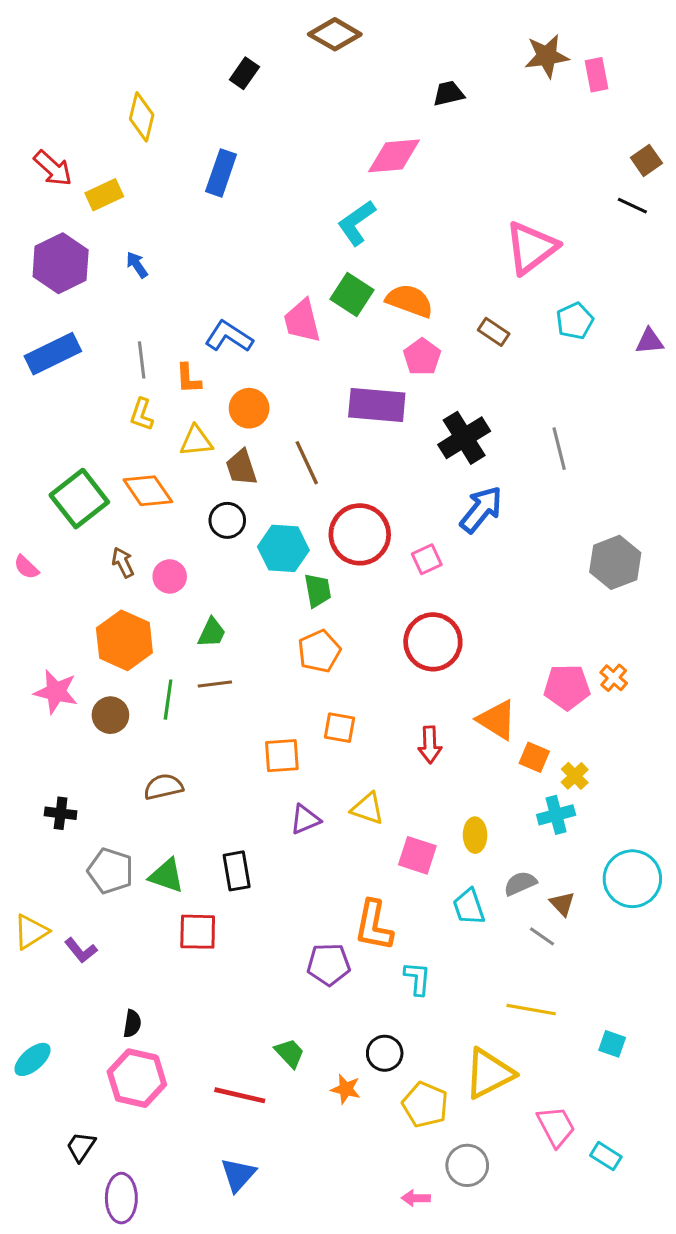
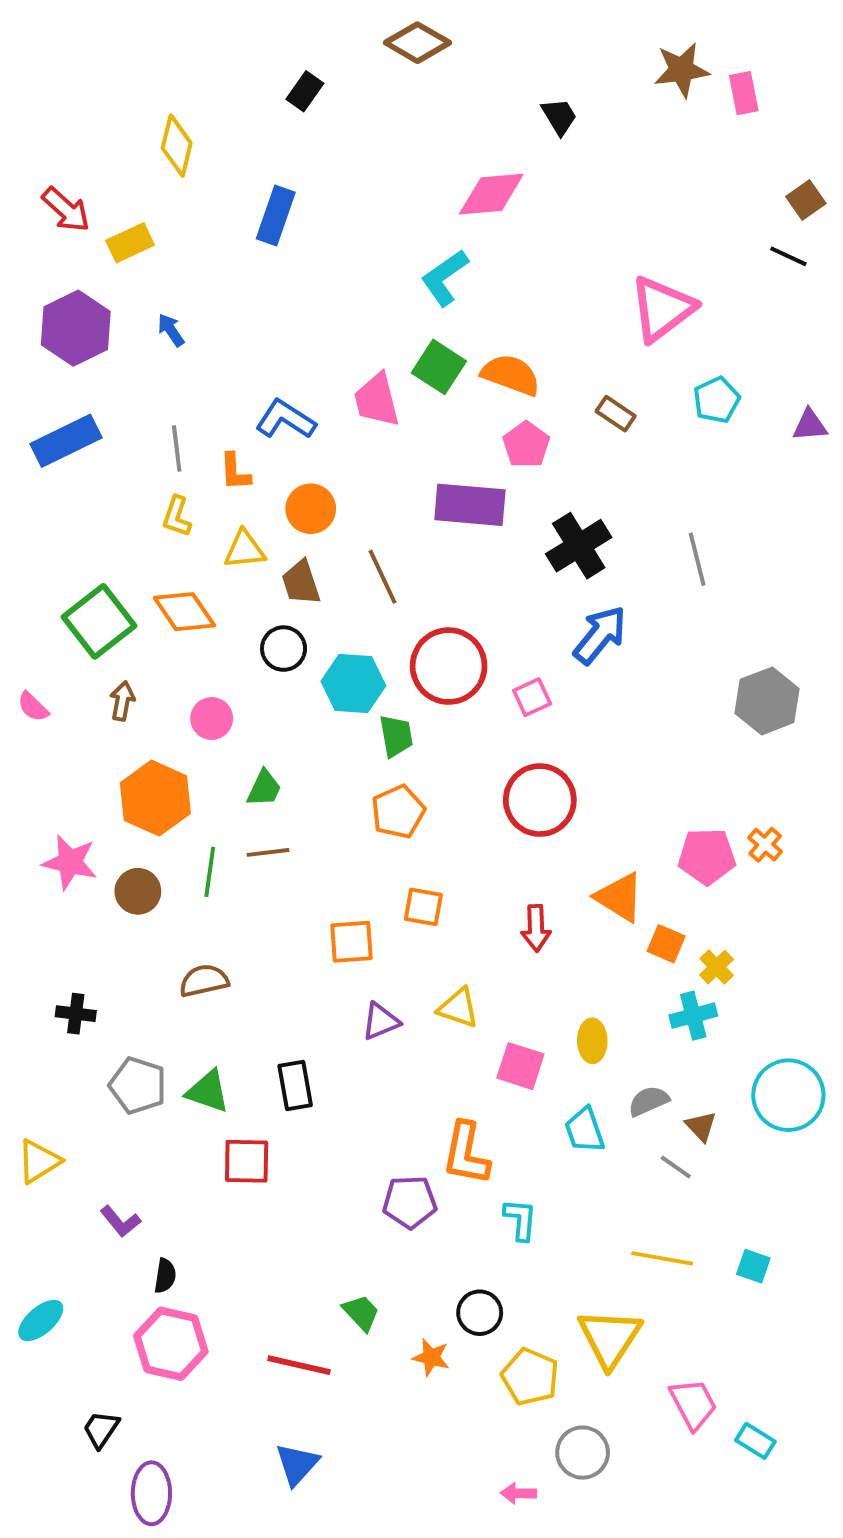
black trapezoid: (449, 93) -> (559, 116), turned 72
brown arrow: (123, 562) -> (122, 701), moved, turned 36
purple L-shape: (81, 950) -> (120, 1221), moved
cyan square: (612, 1044) -> (753, 1266), moved
yellow triangle: (489, 1073) -> (610, 1338), turned -30

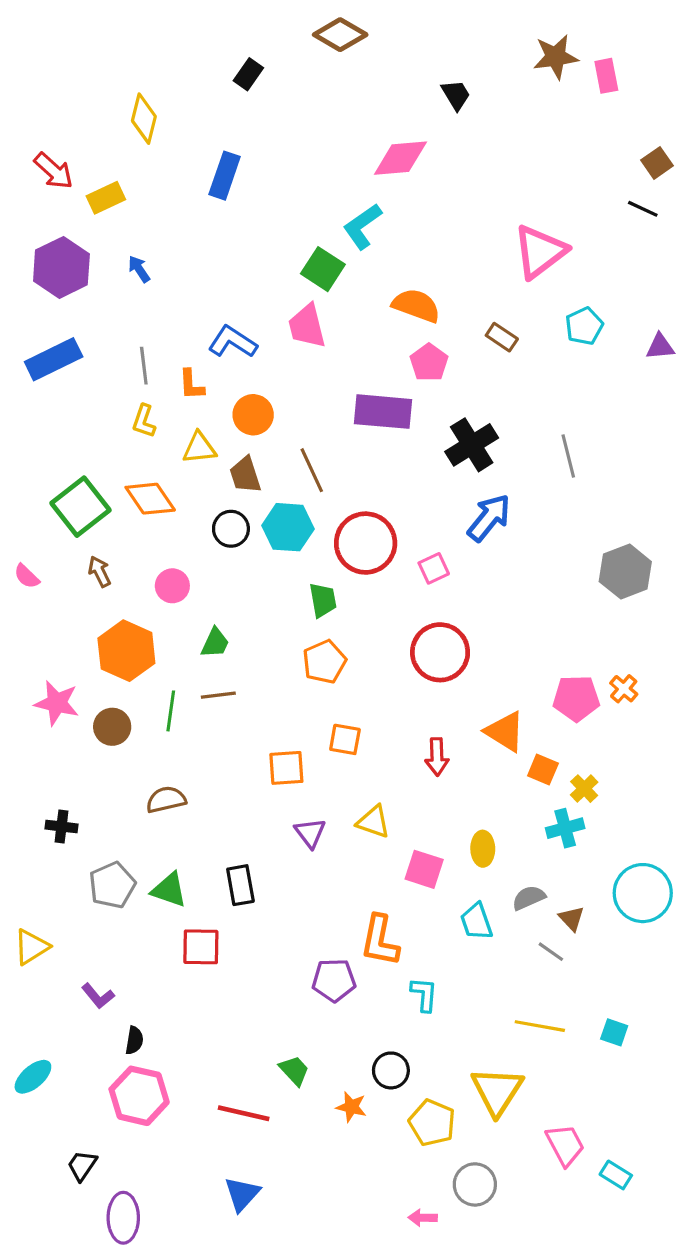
green square: (439, 367) -> (323, 269), moved
cyan hexagon: (353, 684) -> (288, 527), moved
brown arrow: (122, 701) -> (99, 572), turned -36
purple triangle: (381, 1021) -> (310, 833), turned -44
gray pentagon: (138, 1085) -> (112, 885), turned 30

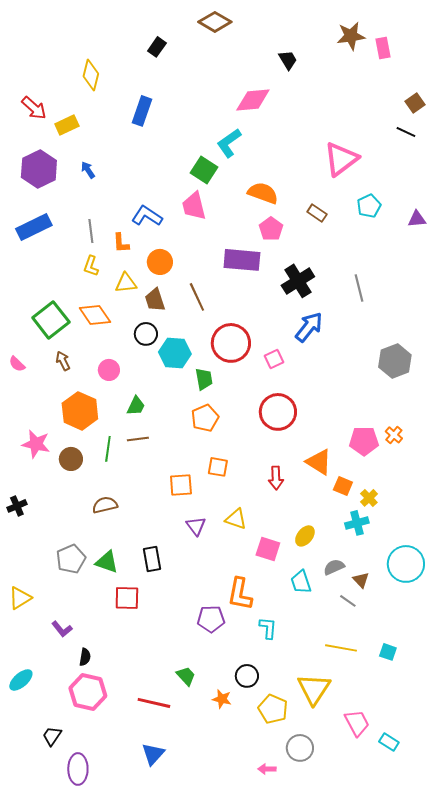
cyan hexagon: (288, 527) -> (175, 353), moved
black cross: (61, 827) -> (17, 506), moved, turned -30
yellow ellipse: (483, 849) -> (305, 536), turned 40

